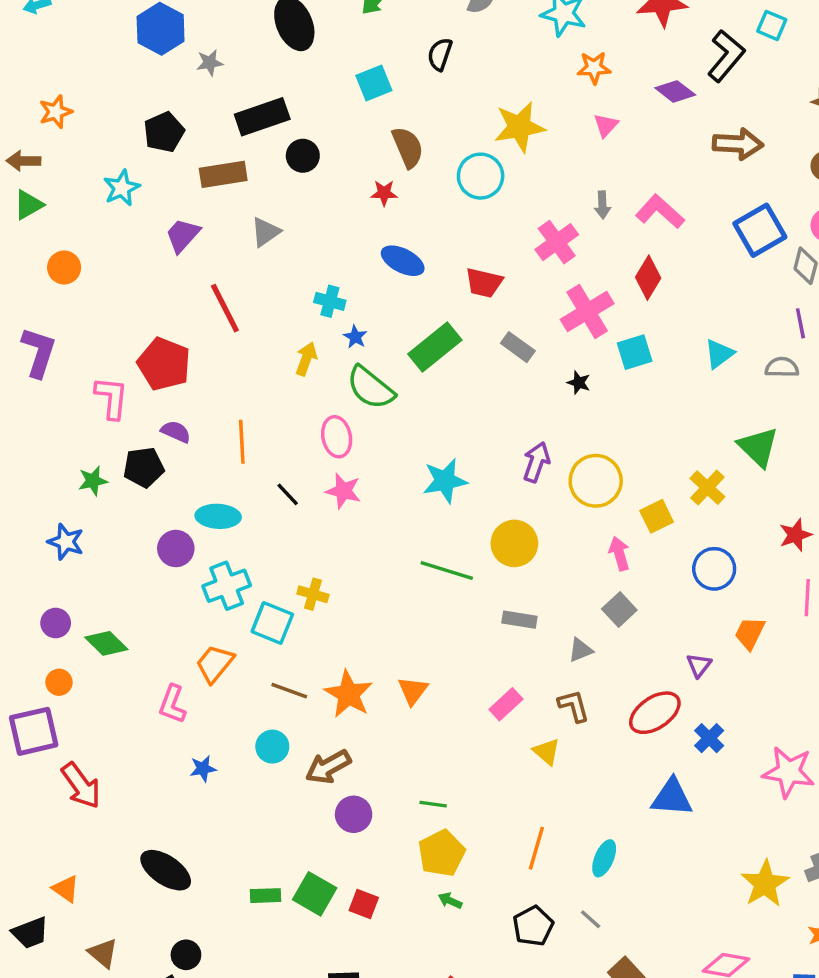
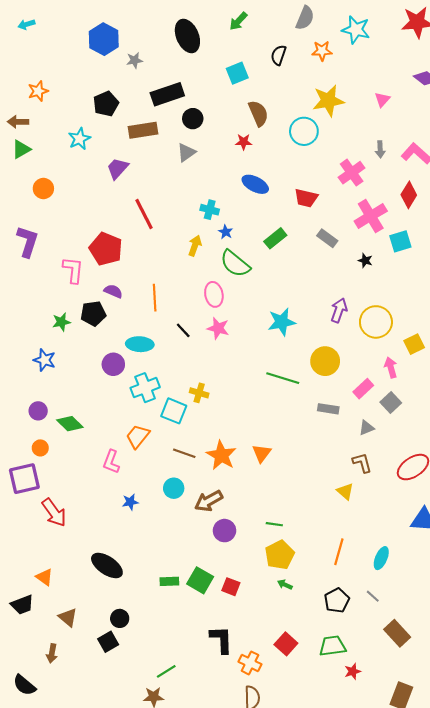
orange star: (594, 68) -> (322, 51), moved
gray triangle: (266, 232) -> (186, 152), moved
green rectangle: (435, 347) -> (275, 238), size x0.7
pink rectangle: (506, 704) -> (363, 389), moved

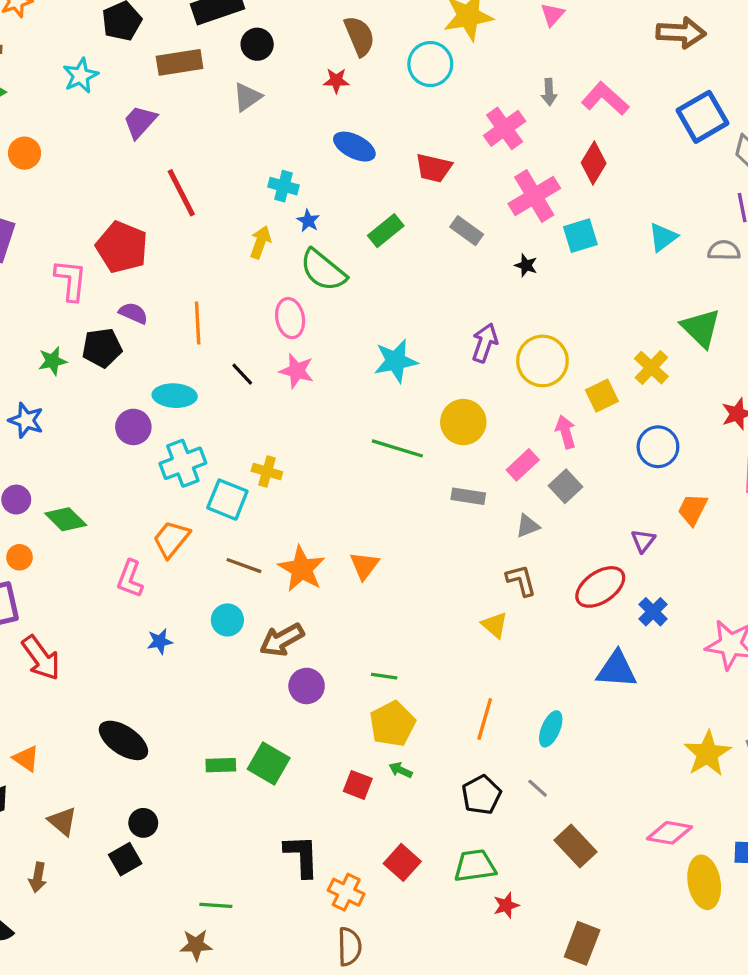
red square: (231, 587) -> (358, 785), moved
green line: (166, 671) -> (216, 905), turned 36

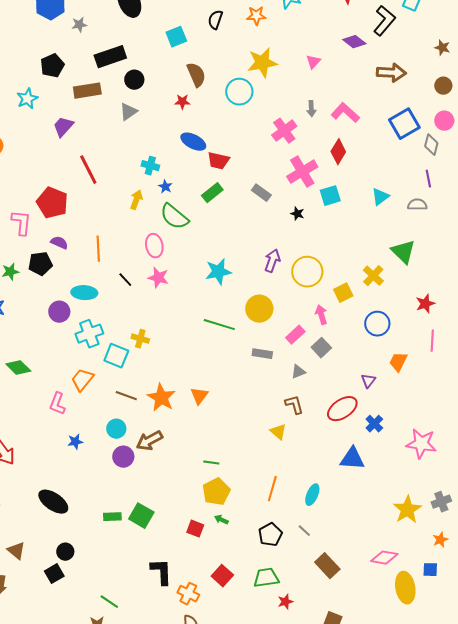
red trapezoid: (434, 168) -> (218, 161), moved
purple circle: (307, 686) -> (123, 457), moved
green line: (216, 905) -> (109, 602), turned 30

